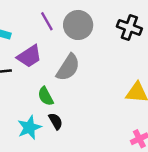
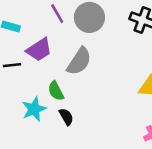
cyan star: (29, 128) -> (34, 109), moved

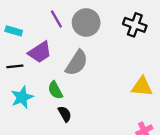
cyan star: (34, 109) -> (22, 97), moved

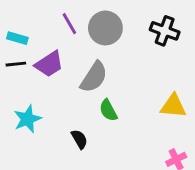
black line: (15, 66) -> (16, 64), moved
green semicircle: (55, 90) -> (108, 110), moved

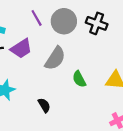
black cross: (165, 31) -> (97, 23), moved
green semicircle: (108, 110) -> (79, 79), moved

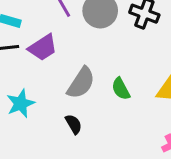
gray semicircle: (55, 58) -> (81, 83), moved

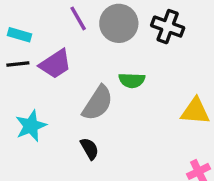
green semicircle: (121, 89) -> (132, 80), moved, turned -60

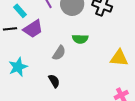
cyan rectangle: (20, 35) -> (20, 11), moved, turned 32
gray semicircle: (98, 103) -> (59, 53), size x0.7

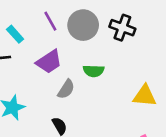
purple trapezoid: (33, 29) -> (49, 62), moved

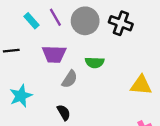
cyan rectangle: (15, 34) -> (32, 21), moved
purple trapezoid: (49, 62) -> (54, 54), turned 35

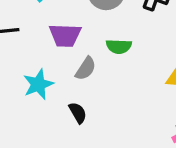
cyan star: (21, 96) -> (38, 84), moved

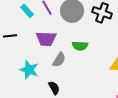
cyan star: (38, 84) -> (29, 70), turned -30

